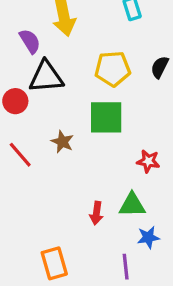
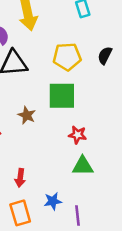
red star: (148, 161) -> (78, 135), moved
red arrow: (96, 213) -> (20, 178), moved
blue star: (148, 237) -> (53, 201), moved

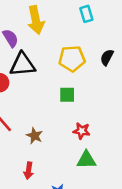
green square: (62, 96) -> (67, 95), size x0.6
brown star: (27, 115) -> (35, 136), moved

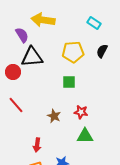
cyan rectangle: (86, 14) -> (94, 23), moved, turned -40
yellow arrow: (36, 20) -> (43, 20), turned 110
brown star: (35, 136) -> (54, 116), moved

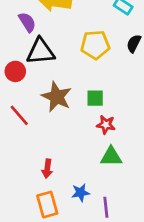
green square: (69, 82) -> (95, 98), moved
brown star: (54, 116) -> (57, 97), moved, size x1.6

